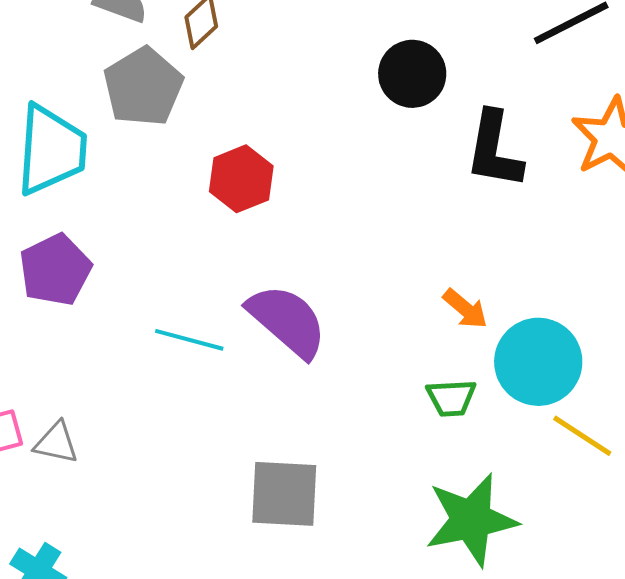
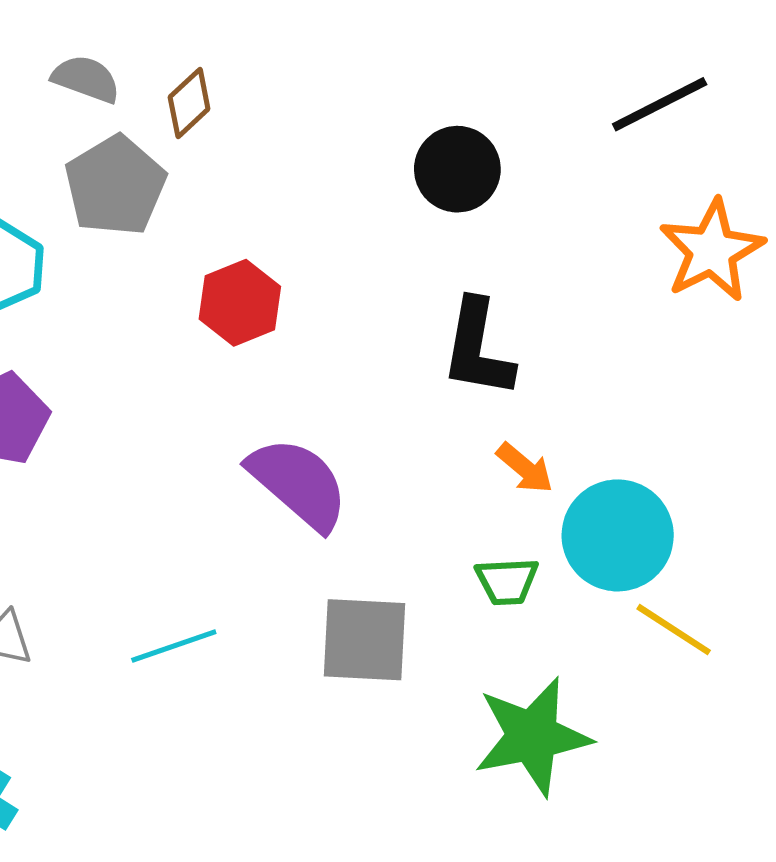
black L-shape: (494, 150) -> (478, 348), moved
cyan line: (189, 340) -> (174, 646), moved, turned -34
gray square: (284, 494) -> (365, 640), moved

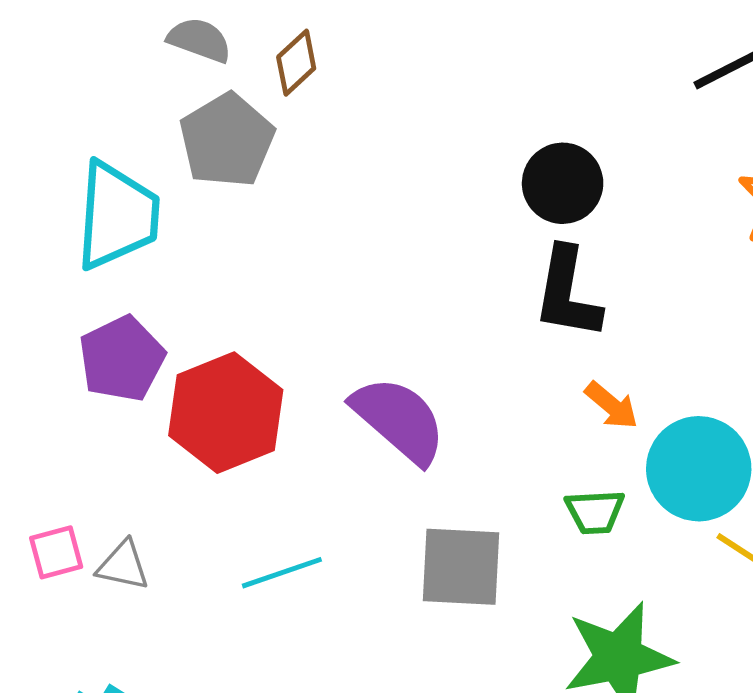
black circle: (457, 169) -> (563, 183), moved
red hexagon: (240, 303) -> (226, 413), moved, size x1.5

